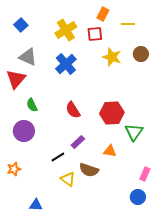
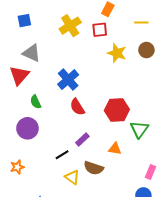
yellow line: (128, 24) -> (141, 23), moved
blue square: (21, 25) -> (24, 21), turned 32
blue cross: (66, 64) -> (68, 80), moved

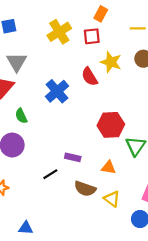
gray triangle: (32, 53) -> (17, 62), turned 36
red semicircle: (77, 107) -> (90, 77), moved
purple rectangle: (82, 140) -> (73, 157), turned 56
yellow triangle: (72, 177) -> (112, 199), moved

